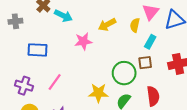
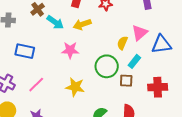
yellow arrow: (107, 25) -> (82, 24), moved
green circle: (124, 73) -> (107, 66), moved
yellow star: (98, 93) -> (75, 87), moved

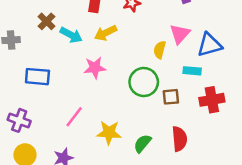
cyan rectangle: (134, 61) -> (192, 71), moved, turned 64
pink line: (36, 85) -> (74, 117), moved
yellow star: (75, 87) -> (109, 133), moved

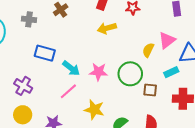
cyan arrow: (71, 35) -> (71, 68), moved
pink star: (95, 68) -> (98, 72), moved
cyan rectangle: (192, 71) -> (171, 72), turned -40

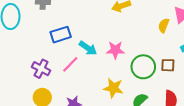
blue rectangle: (45, 53) -> (61, 35), turned -30
green circle: (130, 74) -> (143, 67), moved
pink line: (68, 91) -> (70, 64), moved

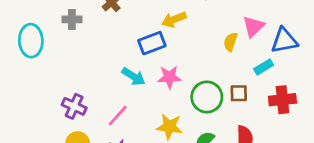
blue rectangle: (61, 35) -> (152, 43), moved
pink line: (70, 64) -> (118, 116), moved

